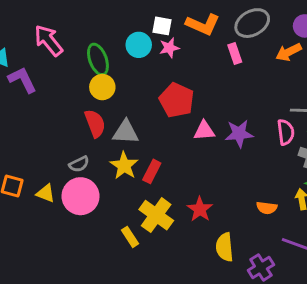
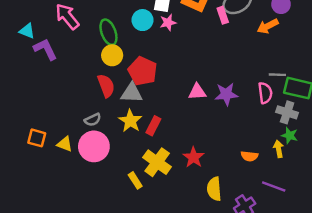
pink rectangle: (235, 54) -> (223, 15), moved
red pentagon: (177, 100) -> (143, 71), moved

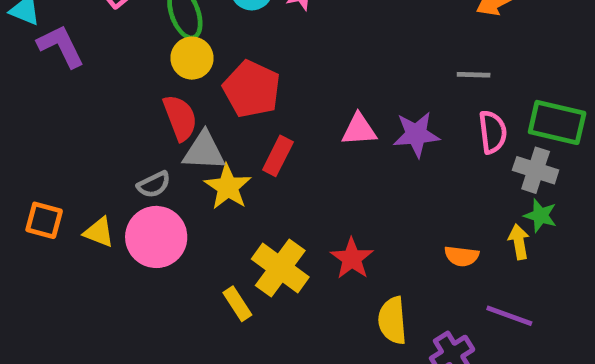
gray line: (277, 75) -> (474, 75), moved
gray triangle: (132, 93) -> (204, 151), moved
red rectangle: (153, 126) -> (278, 156), moved

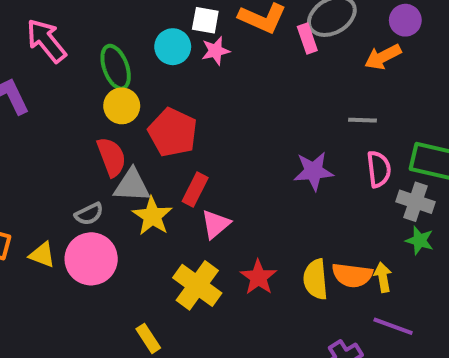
pink triangle: (359, 130) -> (216, 224), moved, turned -36
yellow arrow: (519, 242) -> (383, 277), moved
orange semicircle: (462, 256) -> (352, 275), size x1.4
yellow rectangle: (237, 304) -> (148, 338), moved
yellow semicircle: (392, 321) -> (316, 279), moved

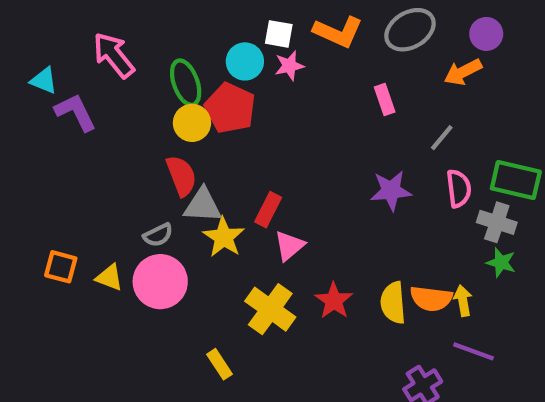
pink rectangle: (307, 39) -> (385, 100), moved
gray line: (362, 120) -> (442, 138), turned -52
red pentagon: (173, 132) -> (230, 108), moved

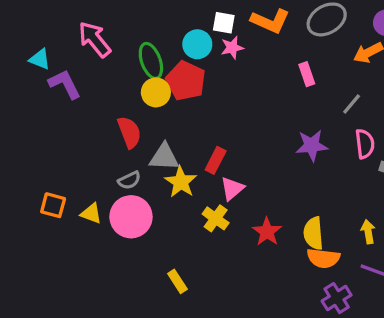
red semicircle: (181, 176) -> (129, 132), moved
orange semicircle: (431, 299) -> (323, 258), moved
yellow cross: (270, 309) -> (216, 218), moved, size x0.7

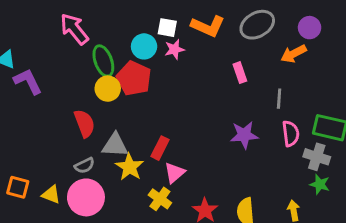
pink arrow: (95, 39) -> (74, 29), moved
gray line: (352, 104) -> (279, 99), turned -36

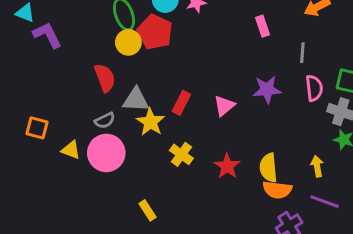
pink triangle: (174, 173) -> (224, 106), moved
orange square: (18, 187) -> (37, 128), moved

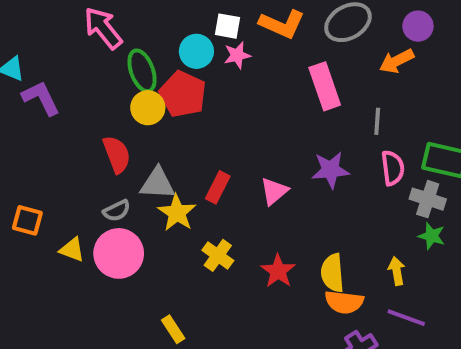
pink rectangle: (263, 26) -> (325, 86), size x1.6

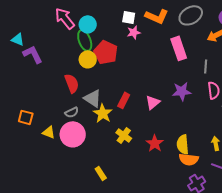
cyan circle: (196, 51) -> (88, 24), moved
gray triangle: (158, 183) -> (93, 98), turned 30

